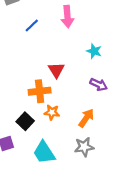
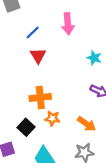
red triangle: (56, 70) -> (38, 56), moved
orange arrow: (86, 118) -> (87, 124), turned 90

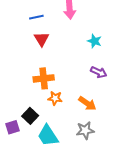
blue line: (33, 33) -> (36, 17), turned 32
black square: (26, 127) -> (30, 116), moved

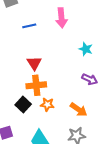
red triangle: (42, 39) -> (34, 63), moved
black square: (30, 116) -> (23, 104), moved

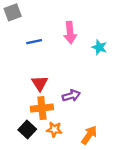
cyan star: (86, 49) -> (99, 47), moved
purple arrow: (90, 79) -> (71, 96), moved, turned -42
orange arrow: (79, 110) -> (89, 135), turned -90

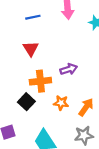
red triangle: (40, 83) -> (31, 49), moved
orange star: (54, 129) -> (61, 103), moved

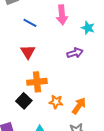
blue line: (33, 17) -> (30, 23), turned 40
purple arrow: (69, 69) -> (75, 53), moved

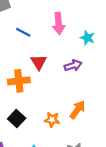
red triangle: (28, 52) -> (39, 62), moved
orange cross: (37, 82) -> (19, 81), moved
orange arrow: (79, 106) -> (77, 110), moved

